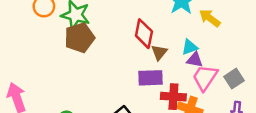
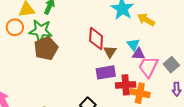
cyan triangle: (190, 47) -> (133, 45), turned -40

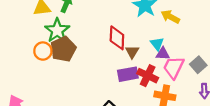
orange circle: (15, 27) -> (43, 51), moved
green star: (41, 31) -> (57, 30), turned 30
red cross: (126, 85) -> (148, 76), moved, turned 30

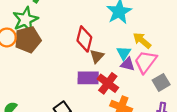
yellow arrow: (170, 17) -> (142, 41), moved
pink trapezoid: (174, 67) -> (145, 62), moved

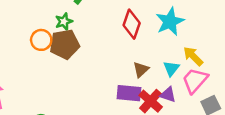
green star: (25, 19) -> (64, 21), size x0.6
red diamond: (84, 39) -> (132, 24), moved
purple triangle: (128, 64) -> (168, 95), moved

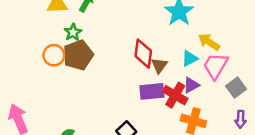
red diamond: (132, 24) -> (143, 54), moved
cyan triangle: (171, 68) -> (190, 58), turned 36
purple triangle: (168, 95) -> (191, 85), turned -36

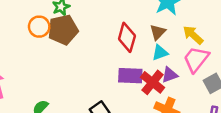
cyan triangle: (190, 58) -> (160, 53), moved
brown triangle: (159, 65) -> (158, 32), moved

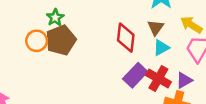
purple triangle: (170, 75) -> (184, 80), moved
purple rectangle: (130, 76) -> (135, 75), turned -40

